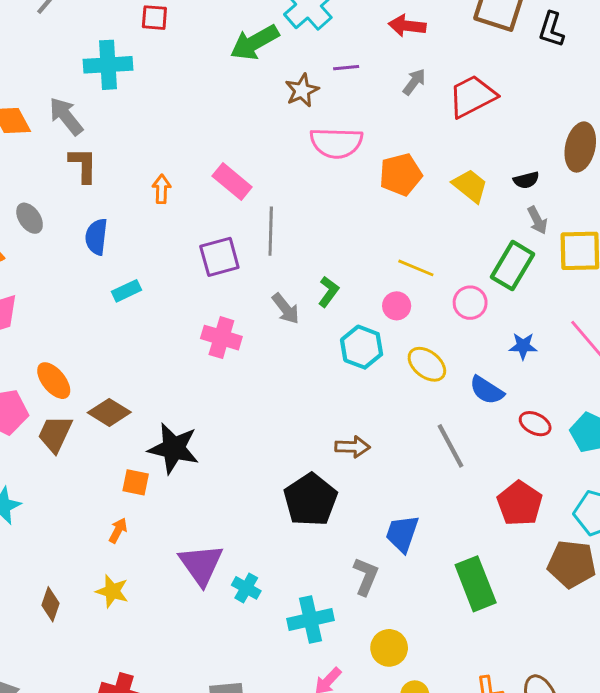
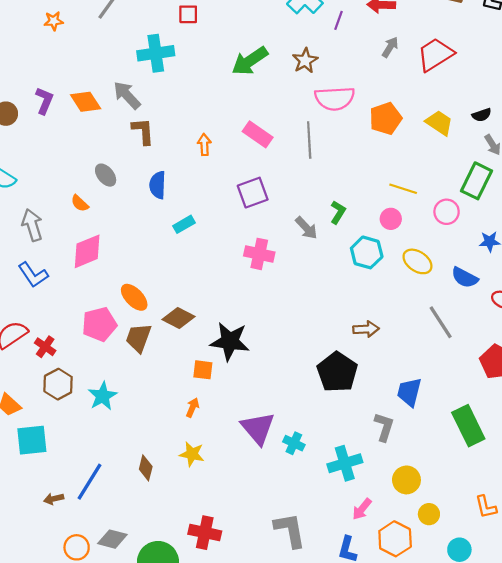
green arrow: (255, 42) -> (250, 61), moved
purple line: (346, 68) -> (339, 20), moved, turned -60
gray line: (271, 231) -> (309, 140), moved

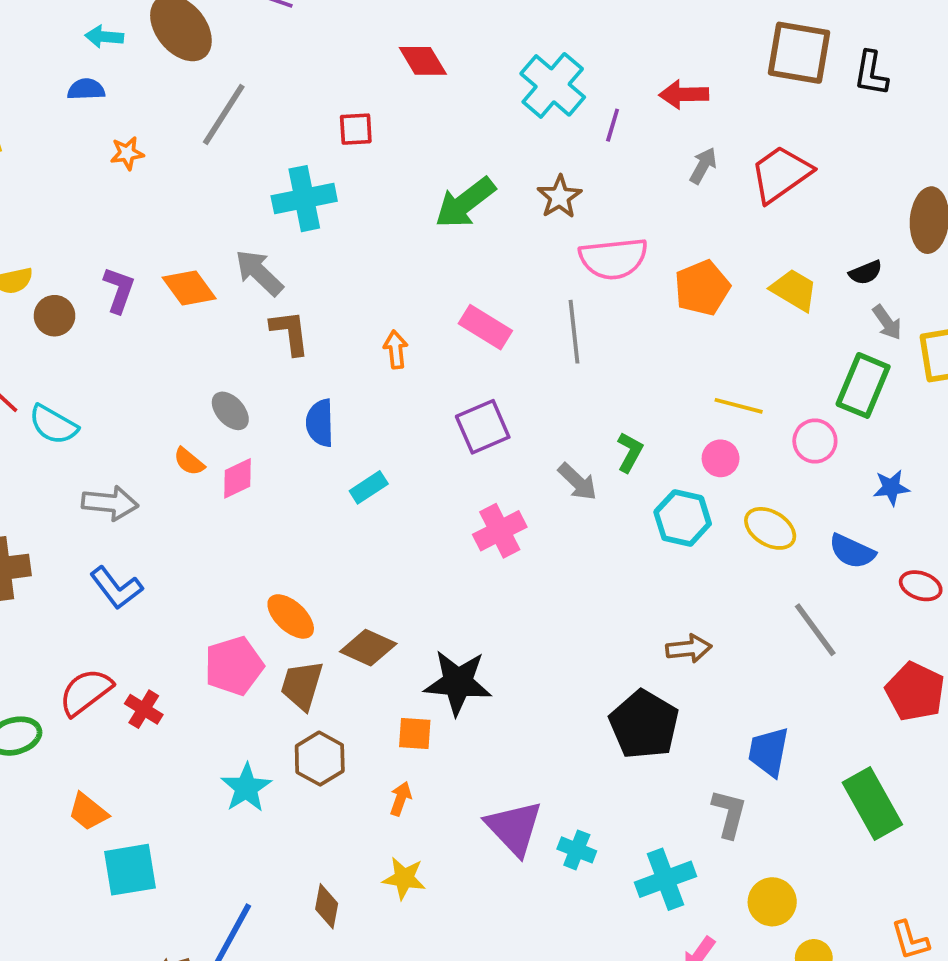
gray arrow: (32, 225) -> (110, 503), turned 116
pink diamond: (87, 251) -> (238, 478), moved, size x0.7
pink cross: (259, 254) -> (500, 531), turned -36
brown hexagon: (58, 384) -> (320, 759), moved

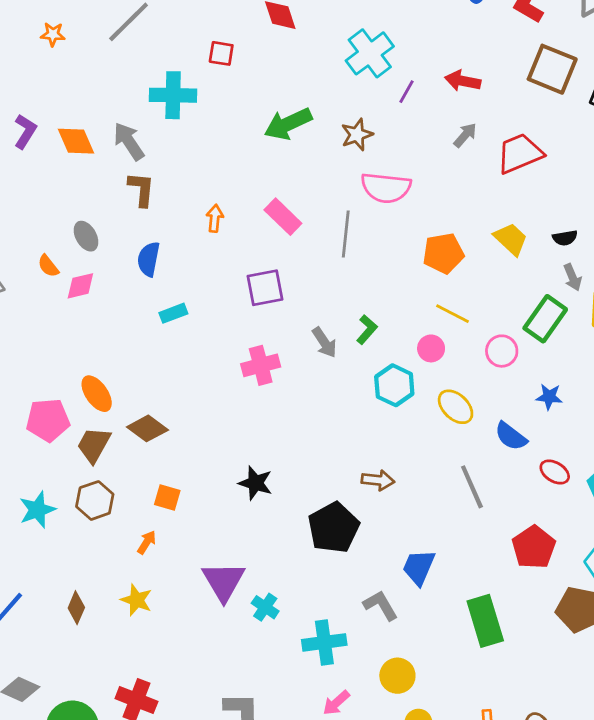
orange pentagon: (702, 288) -> (443, 253), moved
black star: (458, 683) -> (255, 483), moved, size x0.7
gray L-shape: (729, 814) -> (381, 605), turned -57

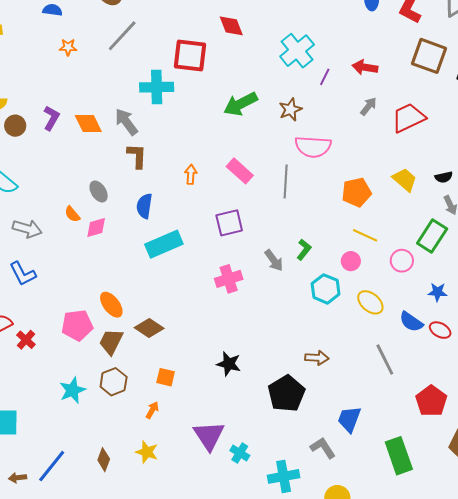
red square: (221, 53) -> (190, 55), size x1.8
cyan rectangle: (173, 313) -> (164, 244), size x1.8
red ellipse: (555, 472) -> (440, 330), moved

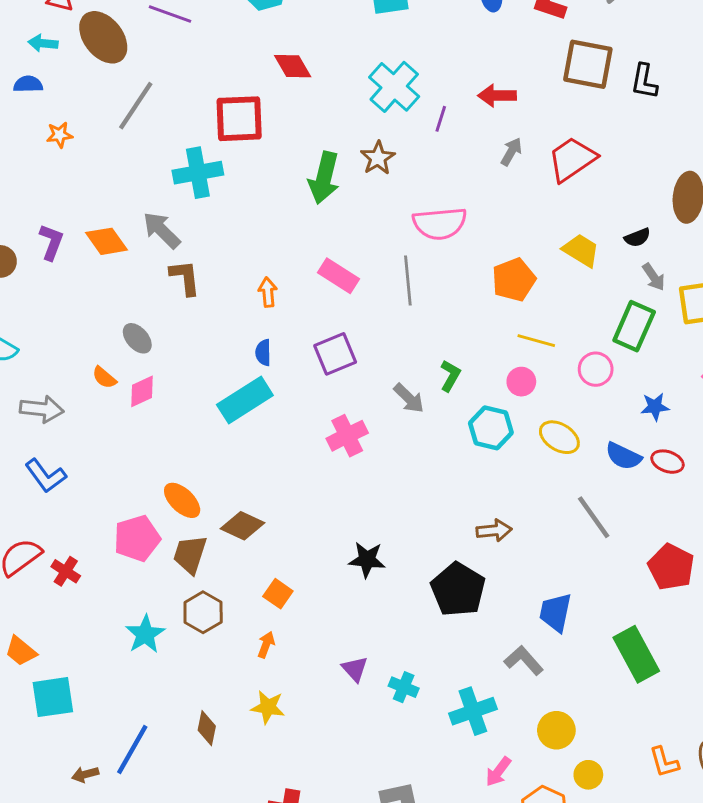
green arrow: (240, 104) -> (324, 178), turned -40
brown star: (290, 110) -> (378, 158), moved
blue semicircle: (144, 206) -> (263, 353), moved, size x0.7
orange square: (166, 377) -> (278, 594), turned 30
purple triangle: (209, 436) -> (355, 669), size x0.6

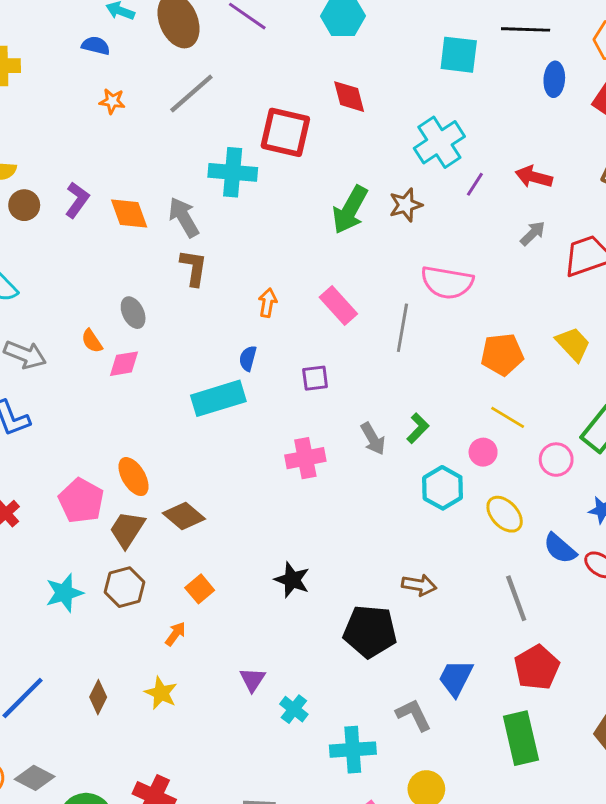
purple square: (335, 354) -> (315, 378), size x0.7
pink pentagon: (137, 538) -> (81, 501), turned 30
red pentagon: (671, 567) -> (537, 667), moved
black pentagon: (458, 590) -> (370, 631), turned 30

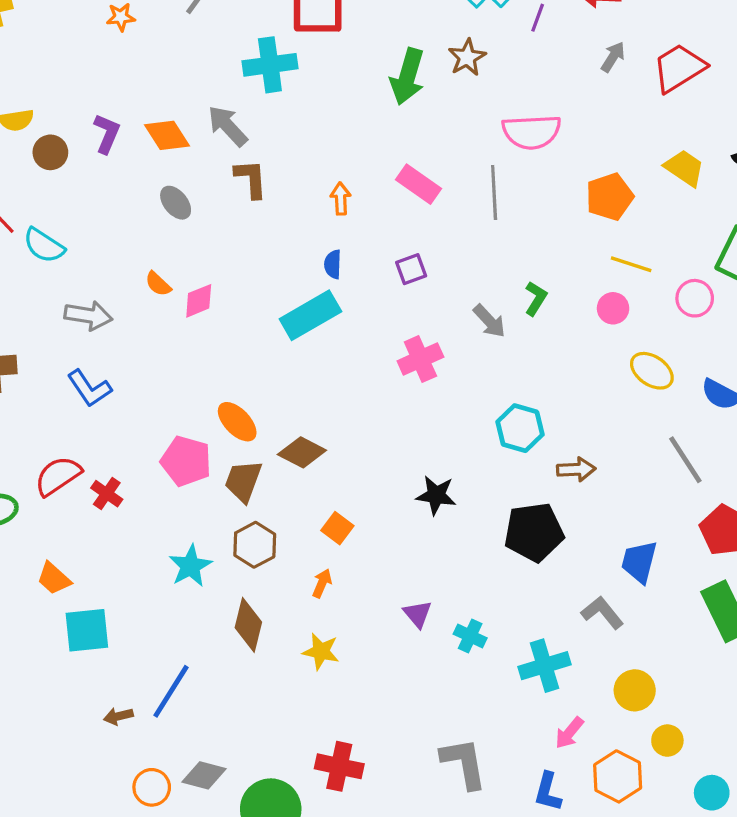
gray ellipse: (133, 313) -> (176, 203), moved
cyan hexagon: (443, 488) -> (520, 428), moved
brown diamond: (98, 697) -> (248, 625), moved, size x1.4

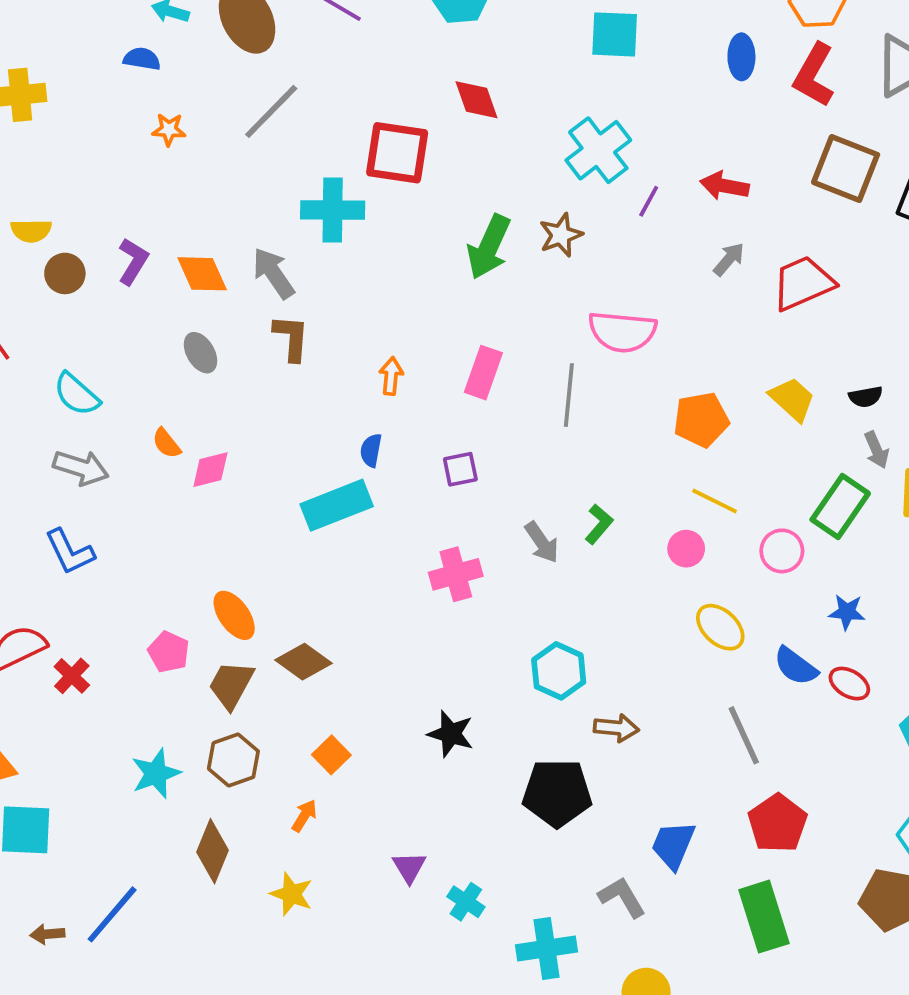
pink rectangle: (419, 184) -> (483, 373), turned 66
cyan semicircle: (44, 245) -> (77, 394), moved
pink pentagon: (186, 461) -> (169, 652), size x0.7

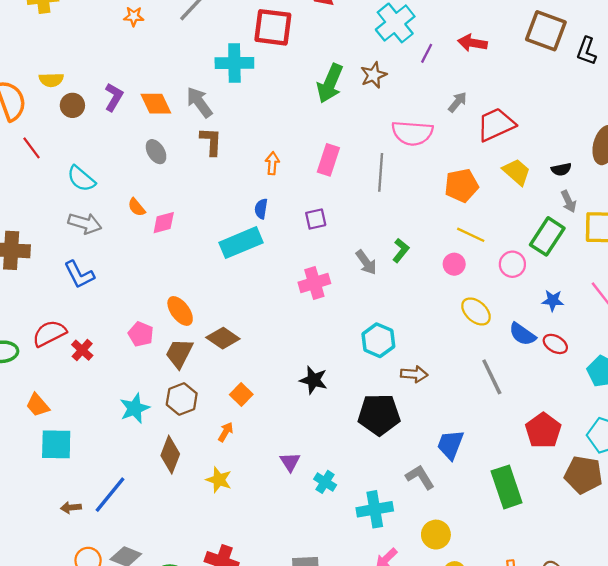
gray arrow: (729, 259) -> (458, 102), moved
red trapezoid: (803, 283) -> (496, 125), moved
red pentagon: (778, 823) -> (543, 431), moved

